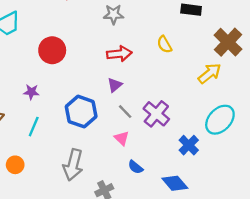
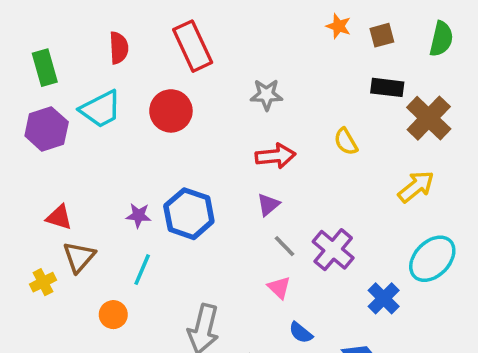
brown cross: (228, 42) -> (429, 118), moved
red circle: (52, 50) -> (171, 111), moved
blue hexagon: (81, 112) -> (189, 214), moved
orange circle: (15, 165) -> (113, 315), moved

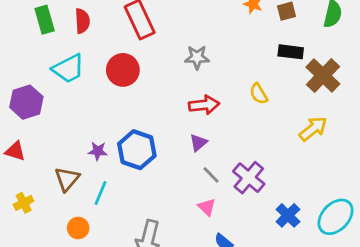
green rectangle: (45, 68) -> (45, 20), moved
purple hexagon: (47, 129) -> (26, 102), moved
red triangle: (59, 217) -> (15, 151), moved
brown triangle: (79, 257) -> (67, 179), moved
cyan ellipse: (432, 259) -> (336, 217), moved

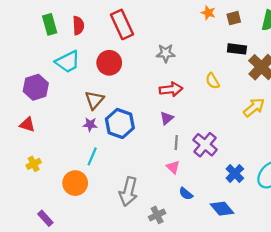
gray line: (211, 175) -> (176, 143), turned 48
brown triangle: (67, 179) -> (94, 100), moved
orange circle: (78, 228) -> (75, 183), size x1.5

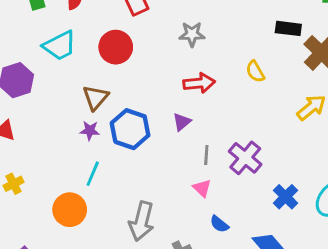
purple triangle: (167, 118) -> (182, 122), moved

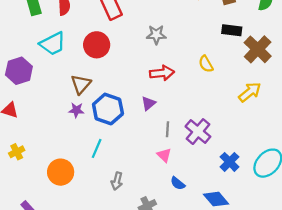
cyan line: (93, 174) -> (97, 148), moved
gray arrow: (142, 221) -> (117, 181), size x0.6

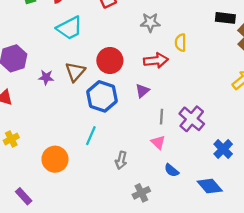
cyan trapezoid: (53, 44) -> (70, 28), moved
red circle: (97, 45) -> (110, 61), moved
yellow semicircle: (206, 64) -> (181, 43), moved, turned 30
purple star: (76, 110) -> (46, 77), moved
gray arrow: (117, 181) -> (121, 160), moved

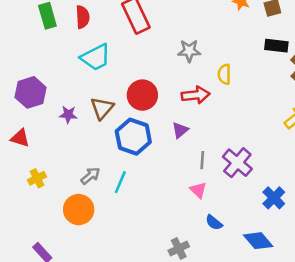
yellow cross: (11, 139) -> (37, 178), moved
gray arrow: (121, 160) -> (90, 176), moved, turned -144

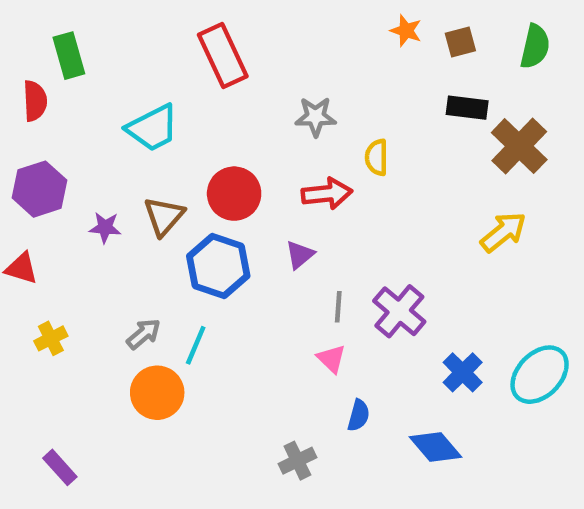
red semicircle: (83, 17) -> (35, 101), moved
orange circle: (79, 210) -> (157, 393), moved
blue semicircle: (214, 223) -> (359, 415), turned -114

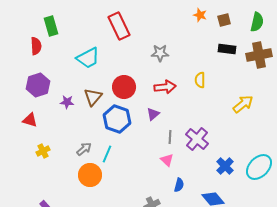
brown cross: (519, 146) -> (259, 55), moved, turned 35
yellow semicircle: (377, 157) -> (200, 80), moved

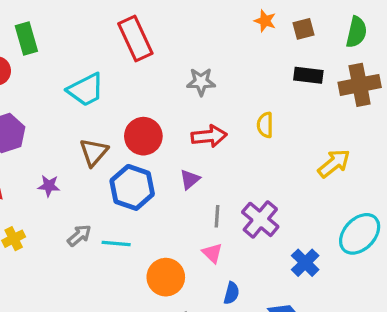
purple star: (67, 102) -> (49, 186), moved
cyan line: (107, 154) -> (116, 243), turned 72
cyan ellipse: (259, 167) -> (360, 234), moved
orange circle: (90, 175) -> (166, 277), moved

